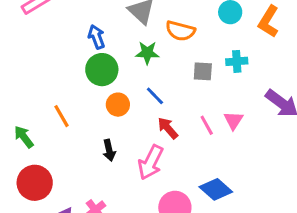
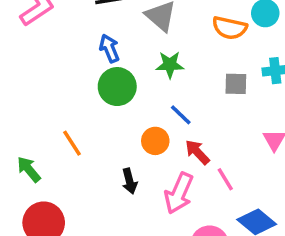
orange semicircle: (180, 31) -> (230, 28), moved
orange circle: (118, 105) -> (155, 141), moved
pink line: (207, 125) -> (225, 179), moved

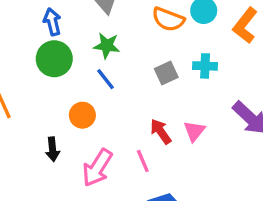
gray square: (236, 84) -> (166, 73), turned -35
blue line: (181, 115) -> (106, 79), moved
red arrow: (197, 152) -> (161, 131), moved

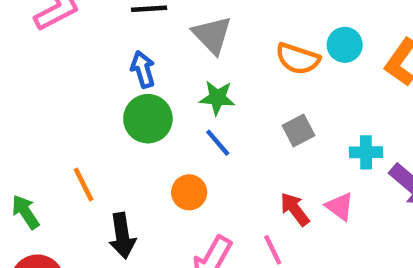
cyan cross: (205, 66) -> (366, 152), moved
pink triangle: (194, 131) -> (340, 206), turned -30
black arrow: (53, 149) -> (122, 236), moved, size x1.4

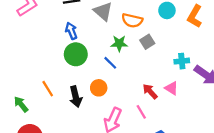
orange semicircle: (298, 59) -> (132, 20), moved
green star: (217, 98) -> (119, 43), moved
gray square: (298, 131) -> (147, 42), moved
black arrow: (122, 236) -> (76, 97), moved

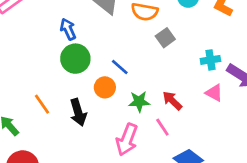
green star: (119, 43) -> (139, 102), moved
orange circle: (99, 88) -> (105, 87), moved
pink triangle: (171, 88) -> (214, 93), moved

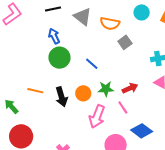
orange circle: (105, 87) -> (83, 93), moved
red arrow: (172, 101) -> (130, 88), turned 112
orange line: (42, 104) -> (35, 91), turned -42

